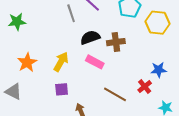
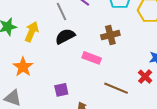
black semicircle: (90, 37) -> (65, 36), moved
yellow arrow: (61, 62) -> (32, 32), moved

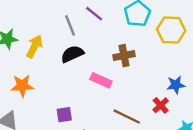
orange star: (23, 67) -> (22, 86), turned 30

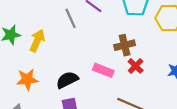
black semicircle: (72, 54) -> (67, 80), moved
red cross: (161, 105) -> (136, 66), moved

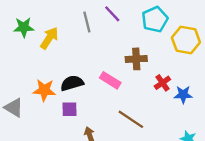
red cross: (136, 66) -> (162, 83), moved
orange star: (27, 79) -> (44, 90), moved

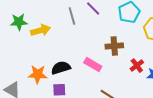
yellow arrow: (49, 38) -> (41, 30), turned 42

